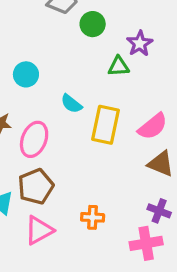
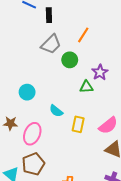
yellow rectangle: (106, 125) -> (78, 124), size x0.7

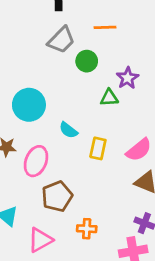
orange line: (83, 35) -> (105, 27), turned 56
cyan circle: (27, 92) -> (29, 105), size x1.5
brown pentagon: (33, 164) -> (57, 196), moved

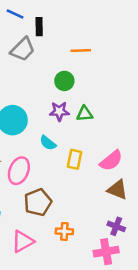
gray trapezoid: (61, 40) -> (23, 49), moved
purple star: (128, 78) -> (59, 111), moved, turned 30

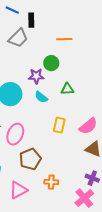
purple star: (59, 111) -> (36, 76), moved
cyan semicircle: (48, 143) -> (41, 97), moved
pink cross: (106, 252) -> (84, 198), turned -30

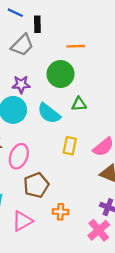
green circle: (51, 63) -> (60, 74), size x1.5
purple star: (36, 76) -> (21, 84), moved
cyan semicircle: (41, 97) -> (49, 113), size x1.5

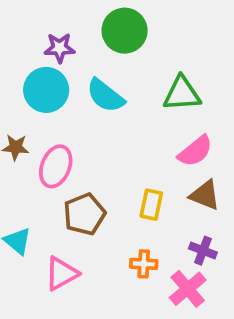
green triangle: (79, 104) -> (182, 94), moved, size x1.5
yellow rectangle: (70, 146) -> (151, 205), moved
orange cross: (60, 212) -> (144, 264), moved

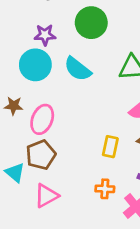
brown pentagon: (84, 214) -> (41, 155), moved

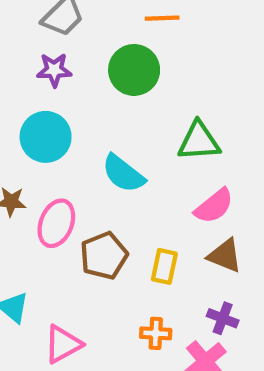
purple star: (45, 35) -> (54, 70), moved
cyan semicircle: (78, 69) -> (123, 174), moved
brown pentagon: (41, 155) -> (104, 256), moved

